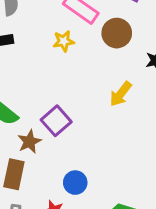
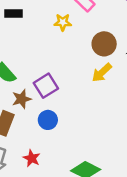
brown circle: (117, 33) -> (104, 44), moved
blue circle: (75, 183) -> (48, 120), moved

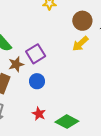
red star: (32, 158) -> (39, 114), moved

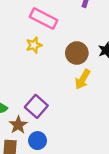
blue circle: (37, 81) -> (38, 141), moved

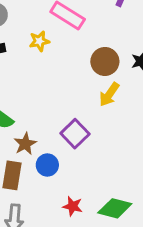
yellow star: (34, 45) -> (39, 41), moved
purple square: (36, 106) -> (75, 134), moved

